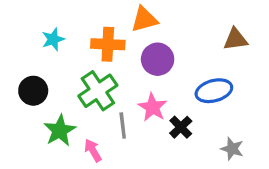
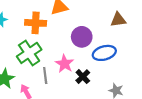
purple circle: (158, 59) -> (82, 37), moved

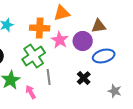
brown triangle: (118, 20) -> (99, 26), moved
pink star: (65, 64) -> (60, 40), moved

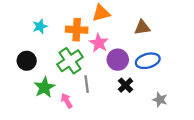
purple circle: (83, 41) -> (118, 60), moved

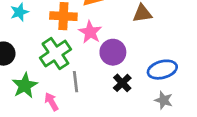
blue ellipse: (148, 61) -> (162, 70), moved

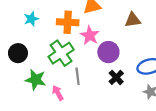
green star: (25, 86) -> (36, 80), turned -30

